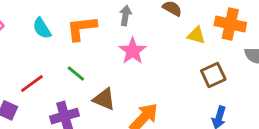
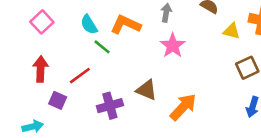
orange L-shape: (82, 28) -> (126, 25), turned 32
green line: (76, 74) -> (102, 47), moved

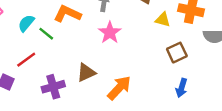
cyan semicircle: (89, 25) -> (26, 23), moved, turned 72
brown triangle: (147, 90) -> (86, 73), turned -48

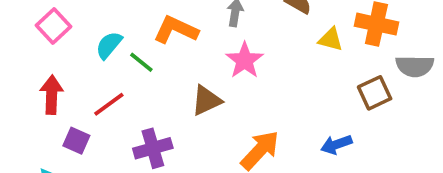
brown square: (177, 53) -> (375, 93), moved
brown triangle: (86, 73) -> (206, 100), moved
blue arrow: (182, 88) -> (336, 144), moved, turned 54

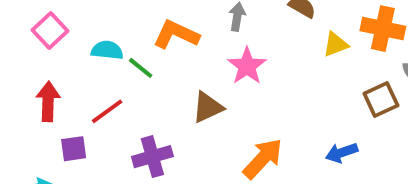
yellow triangle: (331, 39) -> (336, 44), turned -36
cyan semicircle: (109, 45) -> (107, 50), turned 56
purple square: (76, 141) -> (74, 149), turned -32

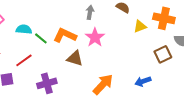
orange L-shape: (176, 34) -> (65, 35), moved
brown triangle: (208, 107) -> (75, 58), turned 42

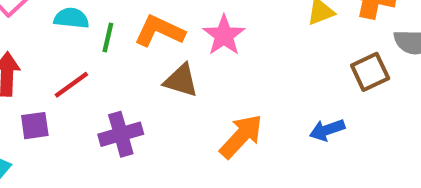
green line: (41, 38) -> (108, 37), turned 64

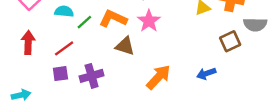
green line: (108, 37) -> (84, 22), turned 35
purple square: (35, 126) -> (60, 74), moved

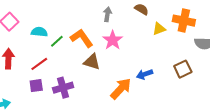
orange L-shape: (113, 19) -> (82, 38), turned 30
brown square: (230, 41) -> (183, 69), moved
blue arrow: (206, 74) -> (145, 74), moved

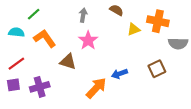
orange L-shape: (82, 38) -> (45, 38), moved
green line: (57, 41) -> (34, 14), moved

